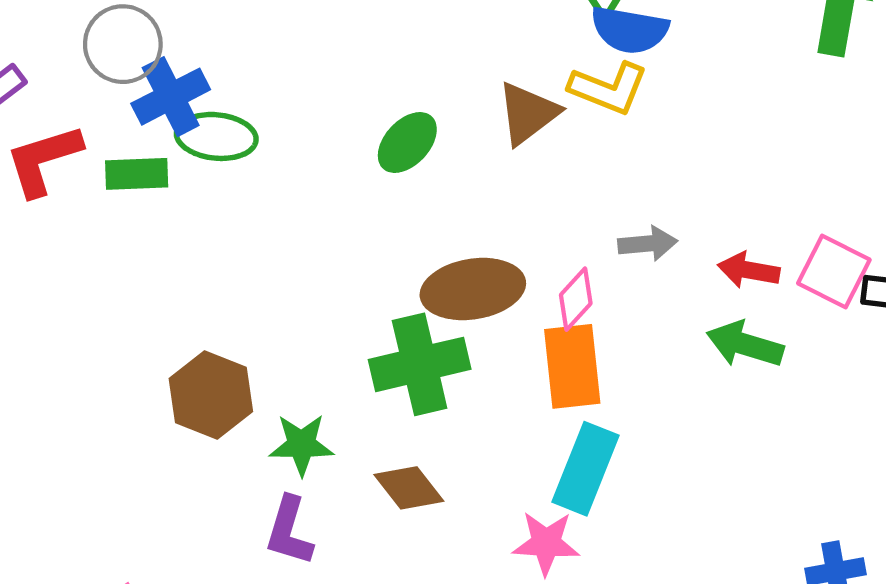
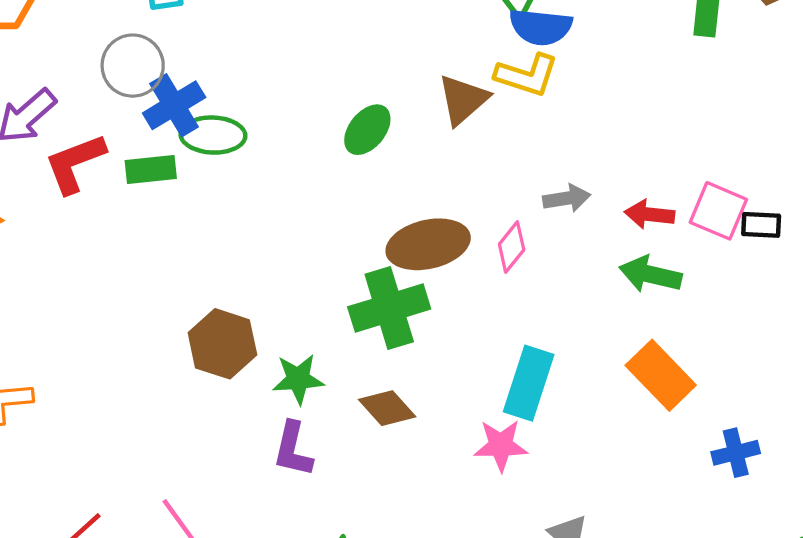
orange rectangle: (572, 366) -> (661, 375), moved, turned -34

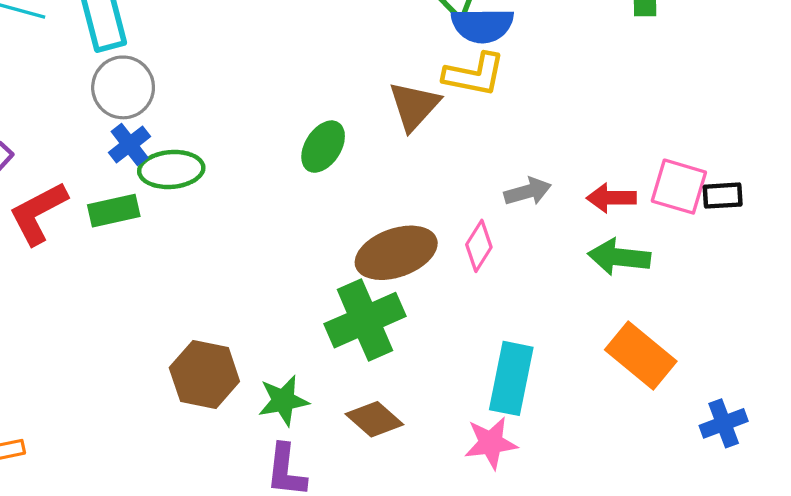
gray circle: (133, 66) -> (123, 87), moved
blue cross: (174, 105) -> (129, 145), size x0.7

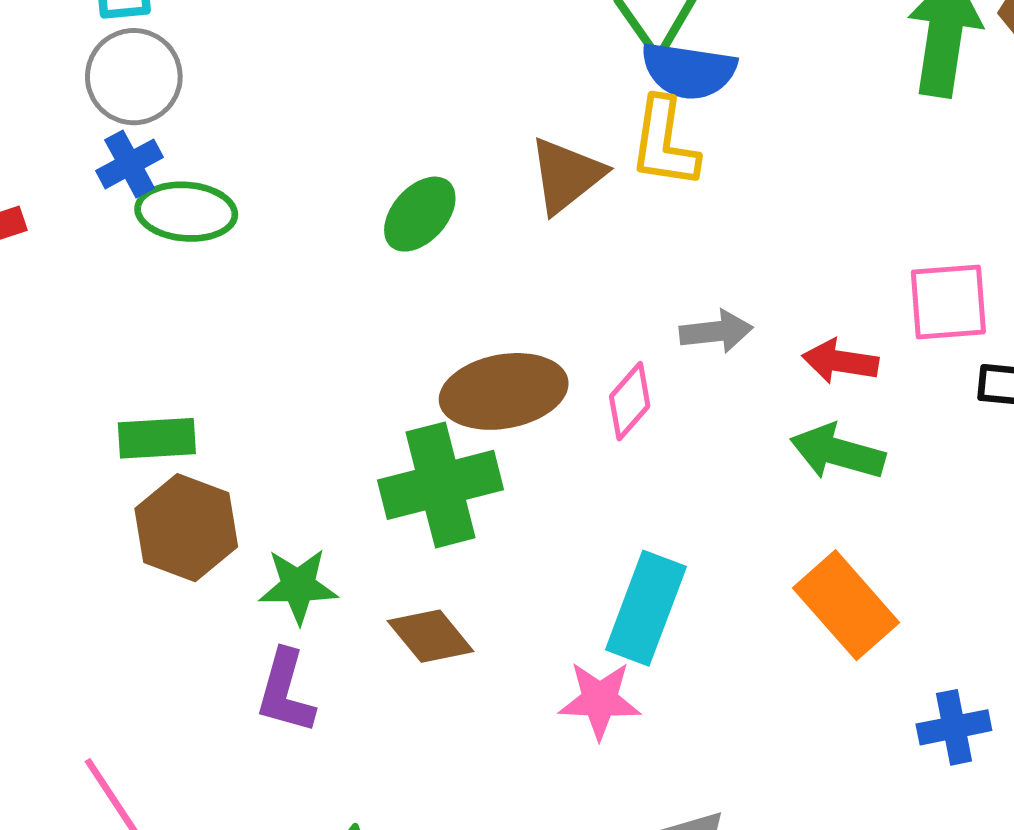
yellow L-shape: (474, 75) -> (664, 143), turned 78
pink square: (679, 187) -> (948, 302), moved, turned -30
green rectangle: (114, 211) -> (157, 438), moved

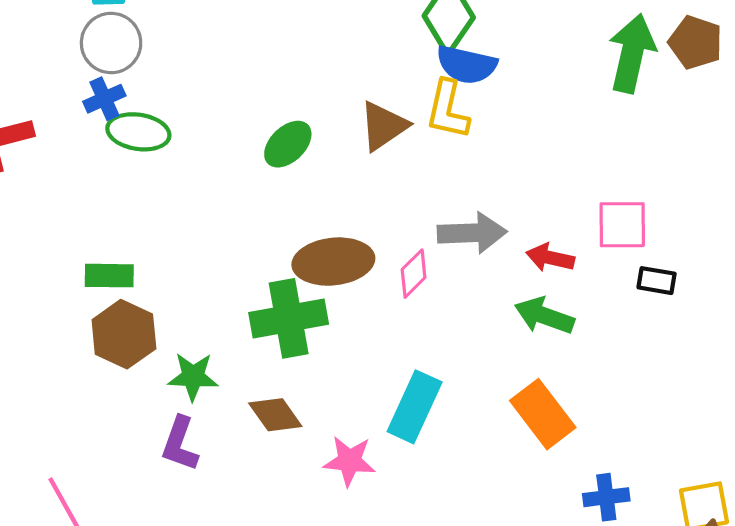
gray arrow: (716, 331) -> (472, 233), size x1.5
pink star: (600, 700) -> (349, 461), moved

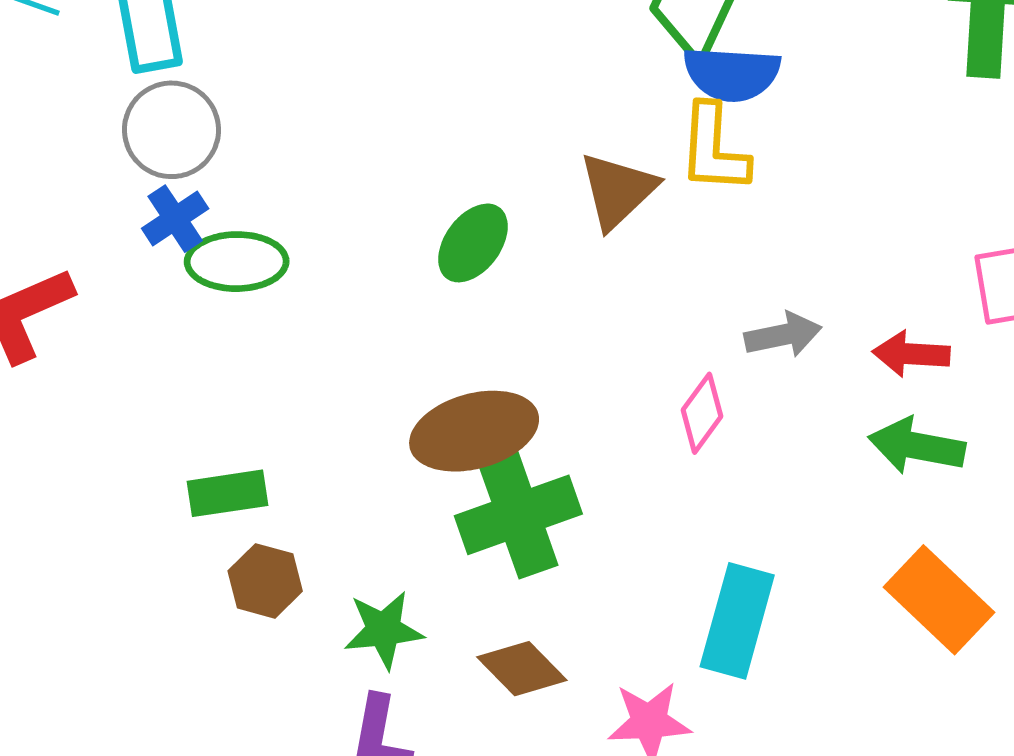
gray arrow: (472, 233) -> (783, 335), size x0.7
brown ellipse: (333, 262) -> (474, 431), moved
brown hexagon: (124, 334) -> (265, 581), size x0.7

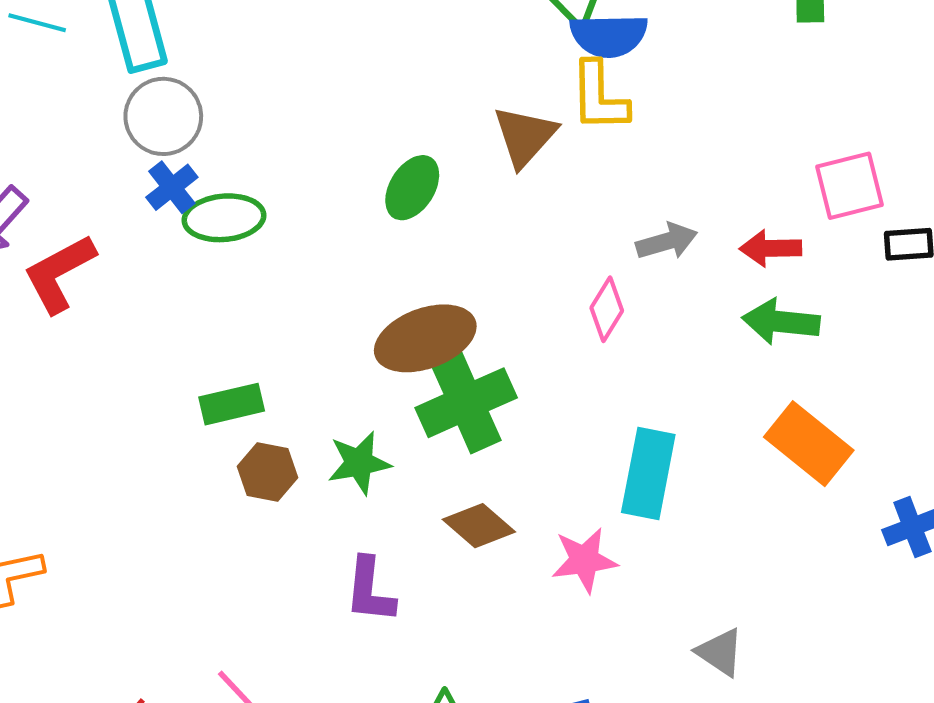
green star: (384, 630) -> (359, 463), moved

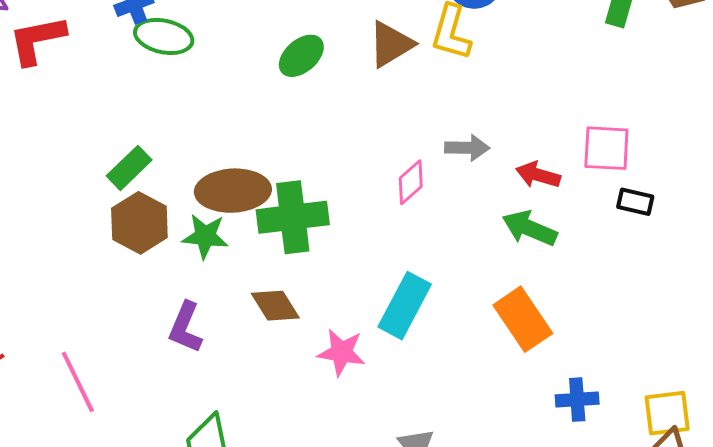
brown ellipse: (425, 338) -> (233, 191), moved
green rectangle: (232, 404) -> (129, 168), turned -48
brown hexagon: (267, 472) -> (139, 223), size x1.4

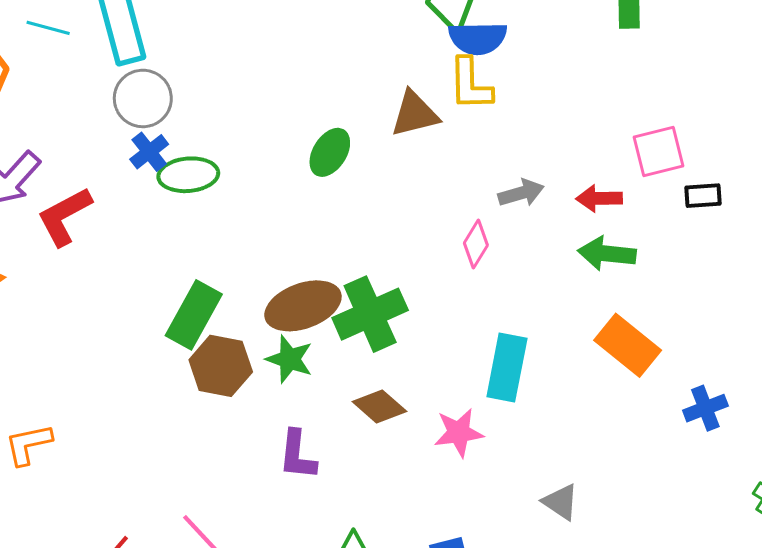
brown triangle: (391, 44) -> (415, 114), turned 34
green rectangle: (129, 168) -> (194, 315), size x1.4
green star: (205, 236) -> (290, 359), turned 30

